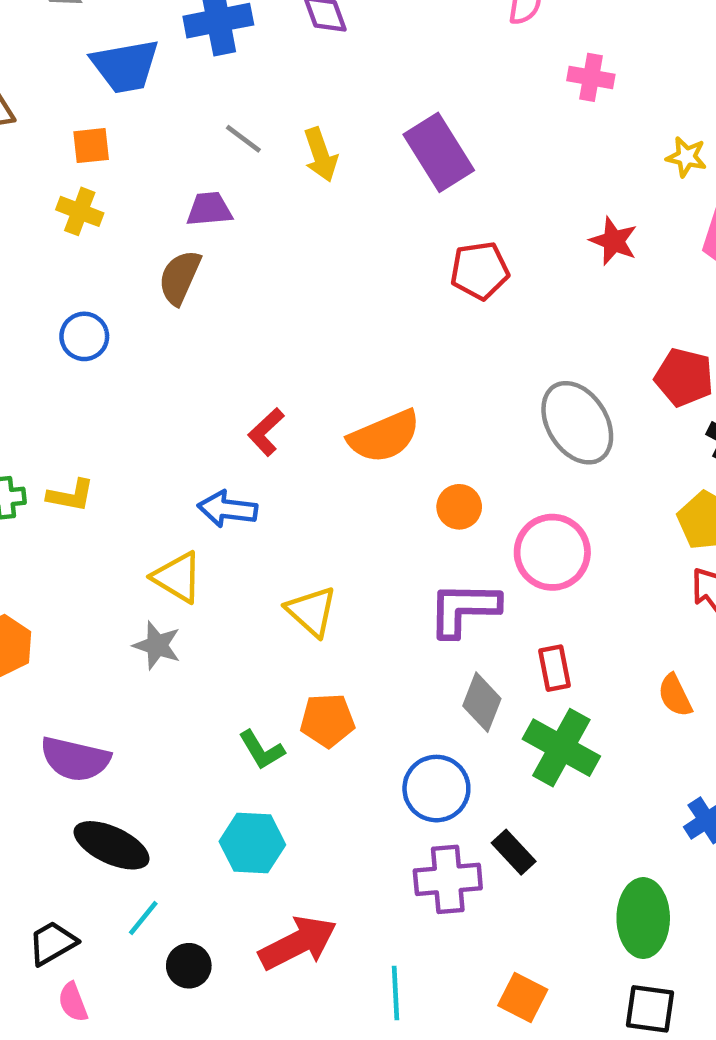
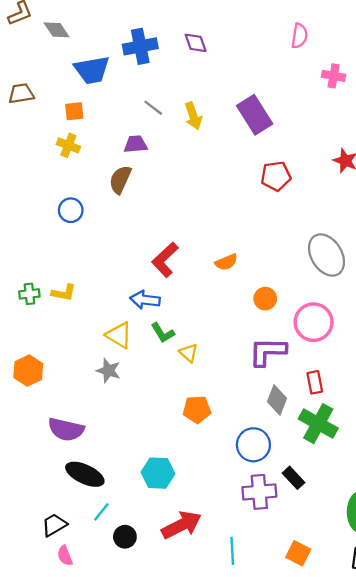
red L-shape: (266, 432) -> (165, 260), size x1.4
orange semicircle: (384, 436) -> (226, 262), size x0.6
yellow triangle: (311, 611) -> (189, 353), size x0.7
green L-shape: (261, 750) -> (163, 333), moved

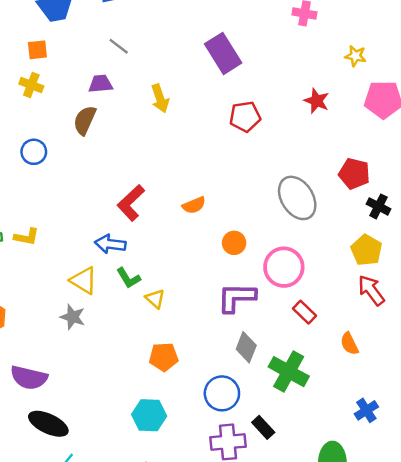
yellow arrow: (193, 116) -> (160, 98), moved
red rectangle: (315, 382) -> (304, 312), moved, turned -35
cyan hexagon: (158, 473) -> (149, 415), moved

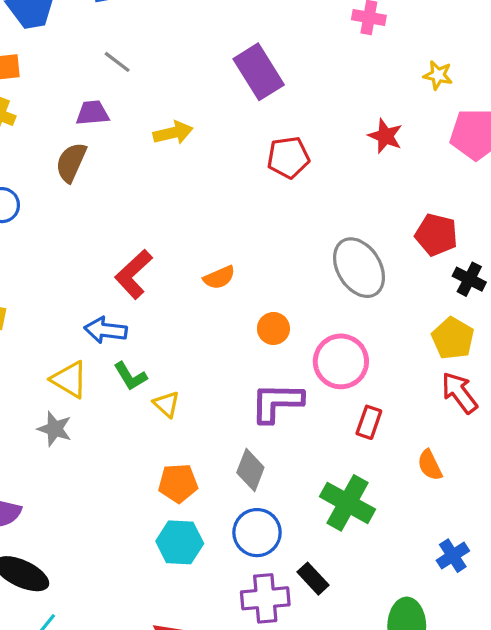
yellow arrow: (160, 98) -> (173, 133), turned -84
red rectangle: (304, 312) -> (369, 422), turned 65
gray diamond: (246, 347) -> (250, 470), moved
cyan hexagon: (149, 415) -> (180, 542), moved

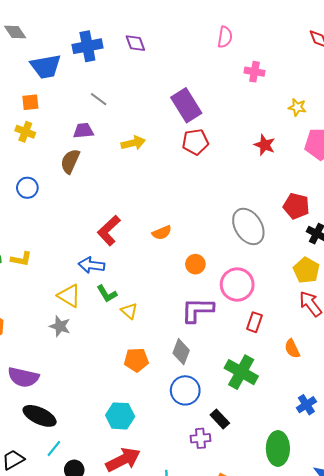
red pentagon: (288, 157) -> (195, 142), moved
cyan hexagon: (180, 542) -> (120, 416), moved
purple cross: (265, 598) -> (200, 438), moved, size x0.7

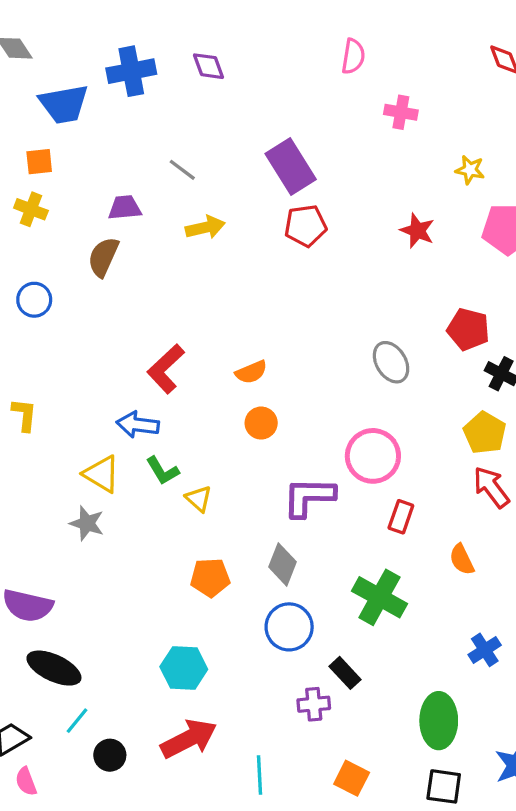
gray line: (99, 99) -> (182, 170), moved
gray ellipse: (248, 226) -> (391, 362), size x0.7
yellow L-shape: (21, 259) -> (24, 415), turned -95
orange circle: (195, 264) -> (261, 423), moved

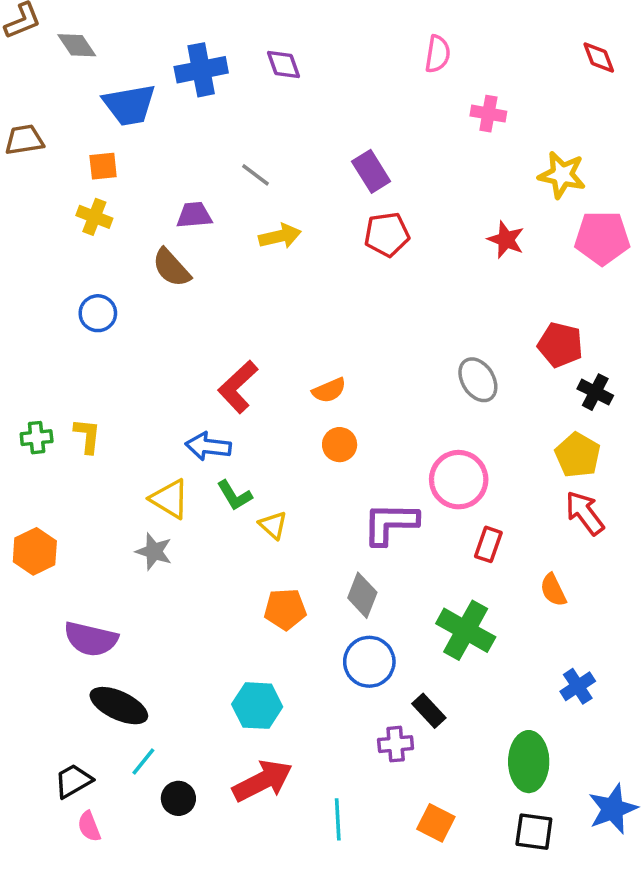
purple rectangle: (291, 167) -> (371, 171), size x0.7
yellow star: (470, 170) -> (562, 175), size x1.5
brown semicircle: (103, 257) -> (171, 268), turned -66

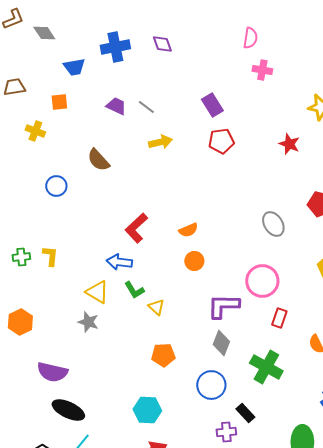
blue trapezoid: (129, 105) -> (74, 67), size x0.7
pink cross: (488, 114) -> (262, 70), moved
purple trapezoid: (194, 215) -> (116, 106), moved, turned 30
yellow cross: (94, 217) -> (35, 131), moved
gray diamond: (362, 595) -> (221, 343), moved

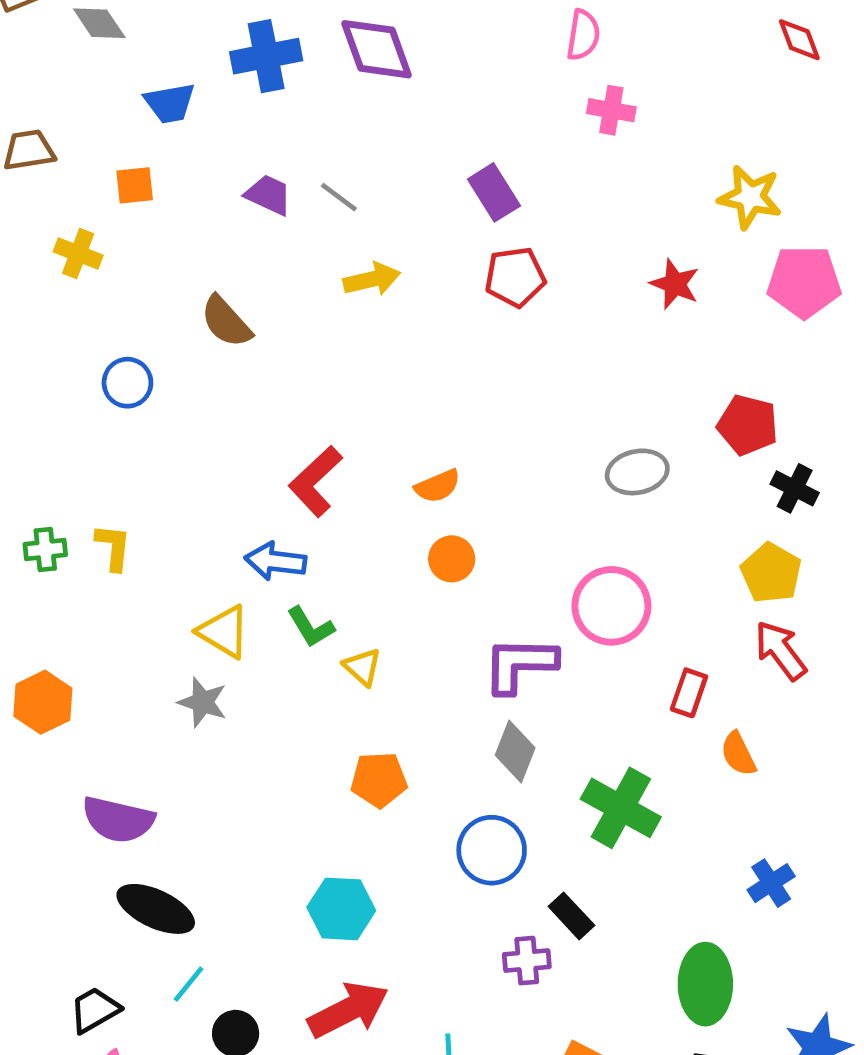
purple diamond: (162, 44) -> (376, 49), size x1.6
gray ellipse: (273, 224) -> (637, 472), turned -70
red rectangle: (279, 318) -> (689, 693), moved

